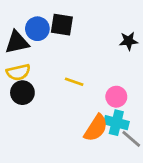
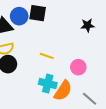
cyan cross: (116, 123) -> (48, 83), moved

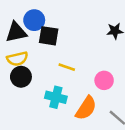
black square: (38, 13) -> (49, 36), moved
cyan cross: (48, 83) -> (56, 97), moved

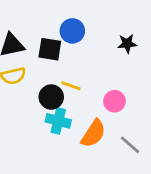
blue circle: (34, 20) -> (72, 31), moved
black circle: (21, 77) -> (51, 97), moved

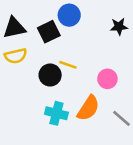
black square: (50, 49) -> (49, 32), turned -35
cyan cross: (58, 121) -> (56, 113), moved

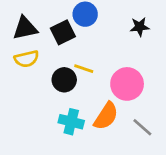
pink circle: (107, 79) -> (127, 84), size x1.5

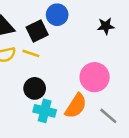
yellow line: (84, 69) -> (31, 53), moved
black circle: (64, 80) -> (35, 88), moved

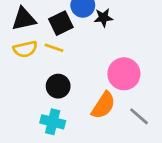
black star: (106, 26) -> (103, 18), moved
cyan cross: (45, 111) -> (53, 122), moved

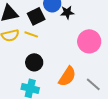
pink circle: (124, 74) -> (89, 41), moved

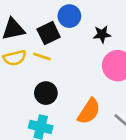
black star: (67, 12) -> (102, 34), moved

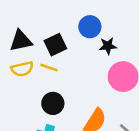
blue circle: (69, 16) -> (90, 27), moved

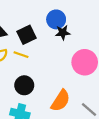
black star: (108, 46) -> (63, 33), moved

